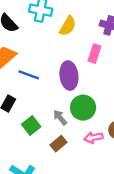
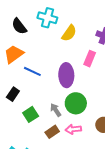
pink arrow: (93, 138) -> (73, 129), moved

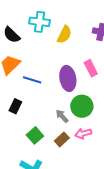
pink rectangle: (90, 59) -> (91, 68), moved, turned -42
green square: (31, 114) -> (35, 135), moved

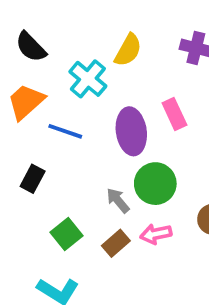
cyan cross: (40, 22) -> (88, 79), moved, turned 30

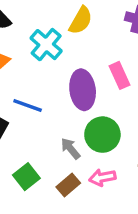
blue line: (65, 131) -> (28, 105), moved

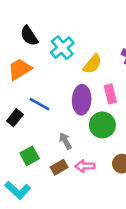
yellow semicircle: (81, 20) -> (92, 64), moved
cyan cross: (46, 45) -> (62, 48), moved
green circle: (102, 135) -> (102, 125), moved

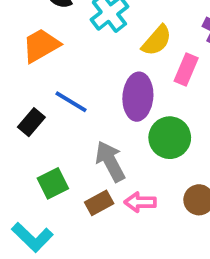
pink rectangle: (110, 94) -> (186, 70), moved, turned 36
gray arrow: (65, 141) -> (110, 161), size x1.5

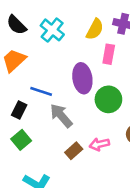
yellow semicircle: (157, 40) -> (95, 29), moved
gray arrow: (110, 161) -> (61, 116), moved
green square: (53, 183) -> (21, 140), moved

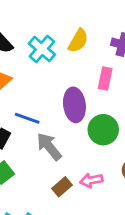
yellow semicircle: (95, 29) -> (78, 41), moved

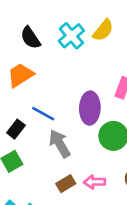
yellow semicircle: (78, 41) -> (103, 30), moved
cyan cross: (42, 49) -> (71, 36), moved

